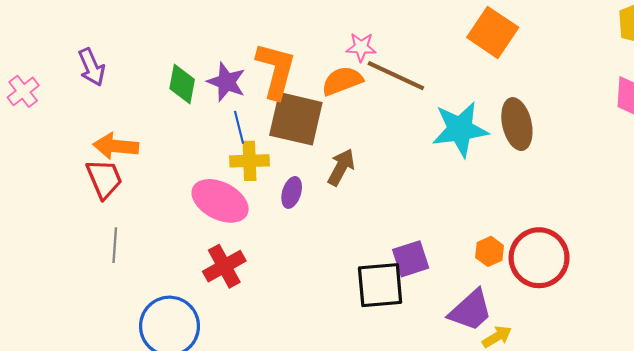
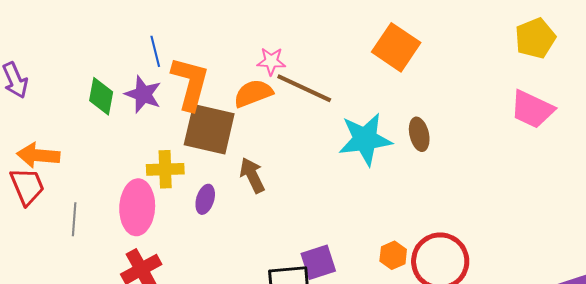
brown ellipse: (517, 124) -> (419, 134), size x0.7
blue line: (239, 127) -> (155, 51), moved
brown arrow: (341, 167) -> (252, 175), turned -54
pink ellipse: (220, 201) -> (137, 207), turned 66
gray line: (115, 245) -> (74, 219), moved

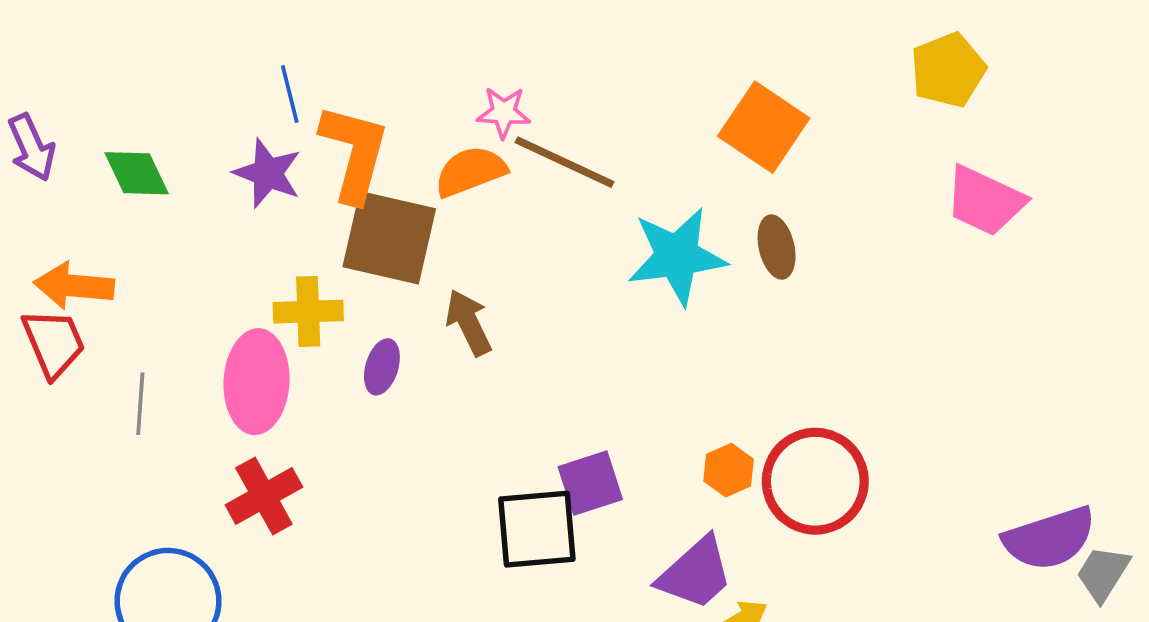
yellow pentagon: (535, 38) -> (948, 70), moved
orange square: (396, 47) -> (764, 127), moved
green diamond: (101, 96) -> (137, 173), moved, turned -36

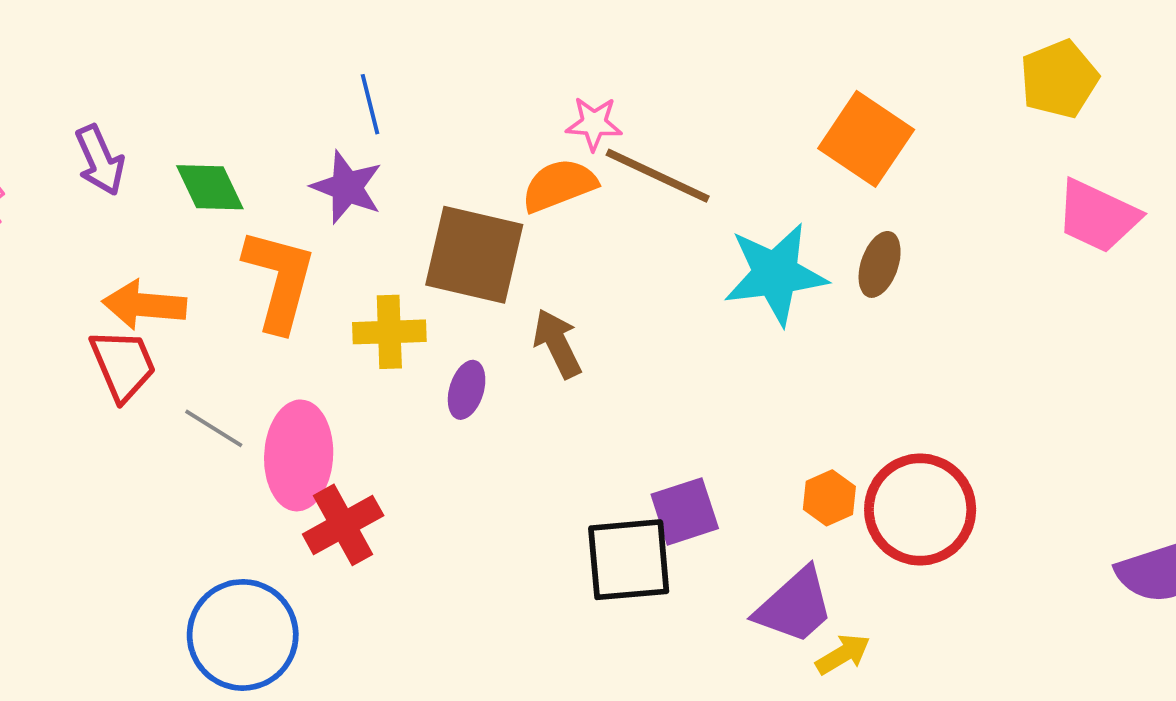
orange L-shape: (354, 153) -> (279, 280), moved
brown ellipse: (777, 247) -> (880, 264), turned 32
pink ellipse: (257, 382) -> (299, 455), moved
gray line: (140, 404) -> (214, 428), turned -62

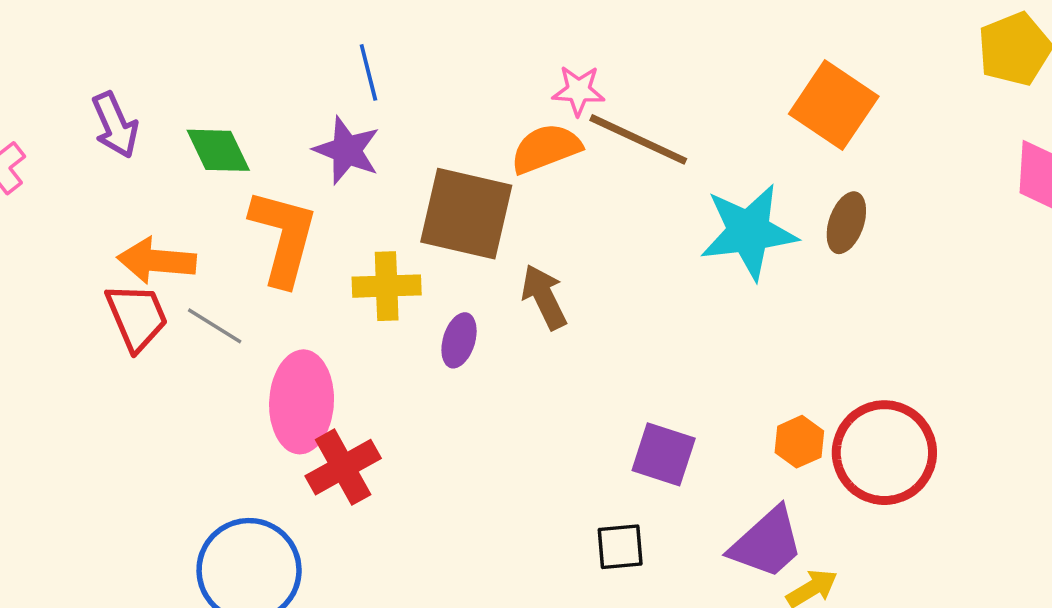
gray line: (214, 428) -> (215, 326), moved
purple square: (685, 511) -> (664, 454), turned 36
black square: (629, 560) -> (620, 547), moved, size x0.6

